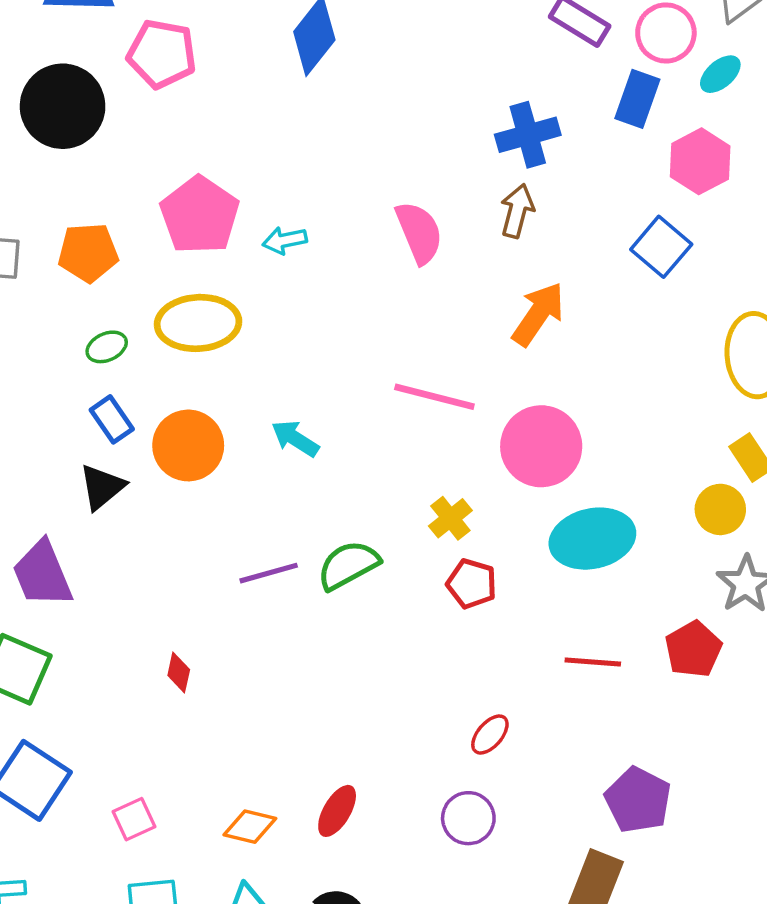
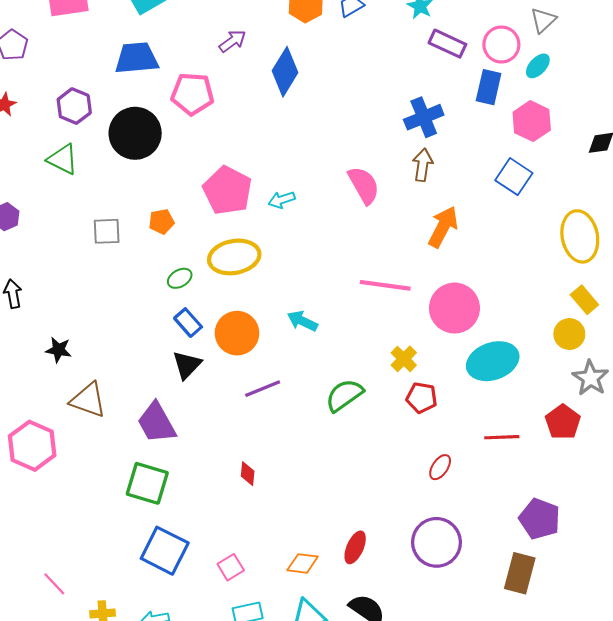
orange pentagon: (88, 253) -> (161, 222), size x0.7
purple line: (269, 573) -> (263, 389), moved
red ellipse: (490, 735) -> (440, 467), moved
purple circle: (468, 818) -> (436, 542), size x1.5

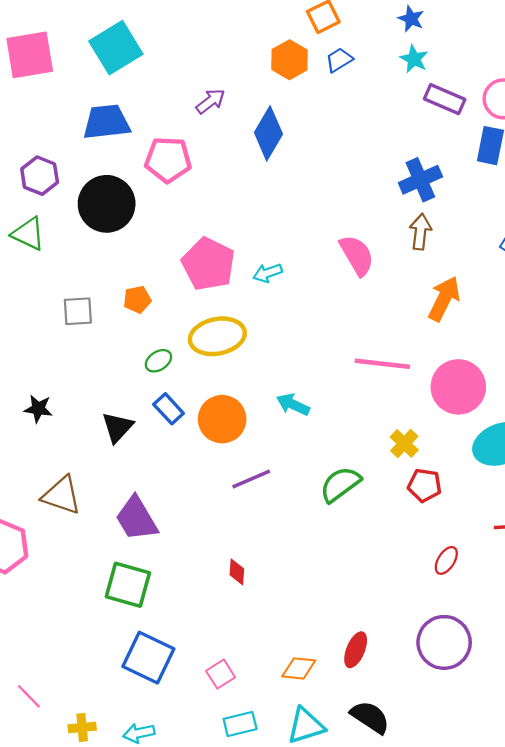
black star: (59, 350) -> (38, 409), moved
black triangle: (187, 365) -> (117, 427), moved

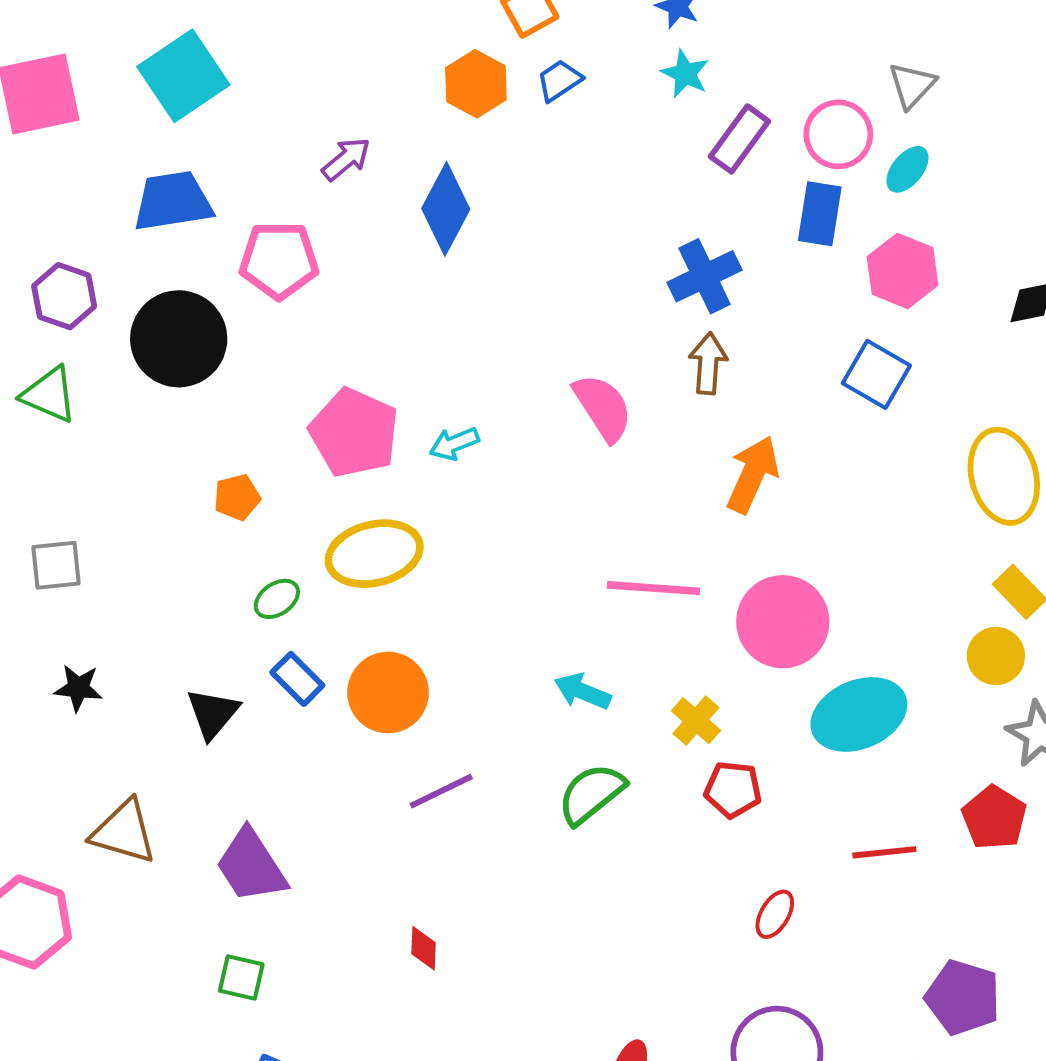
purple rectangle: (445, 99) -> (739, 139), turned -75
gray square: (78, 311) -> (56, 565), moved
cyan arrow: (293, 404) -> (583, 691), moved
green square: (128, 585) -> (241, 978), size x0.6

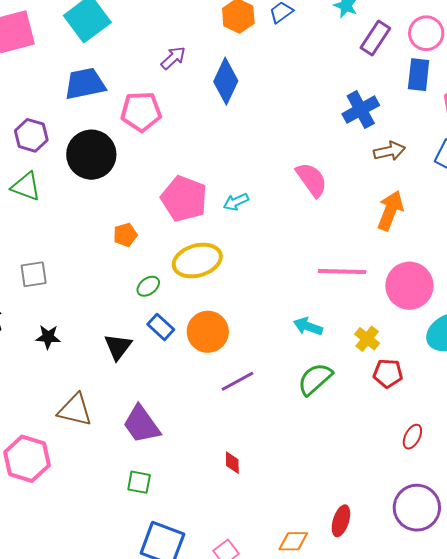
brown arrow: (708, 363) -> (389, 151), moved, turned 76

